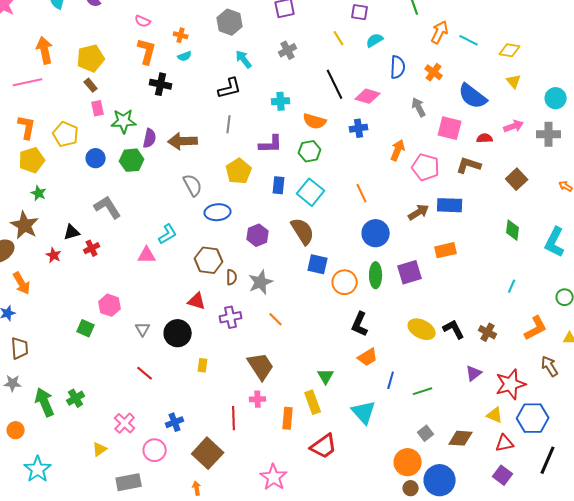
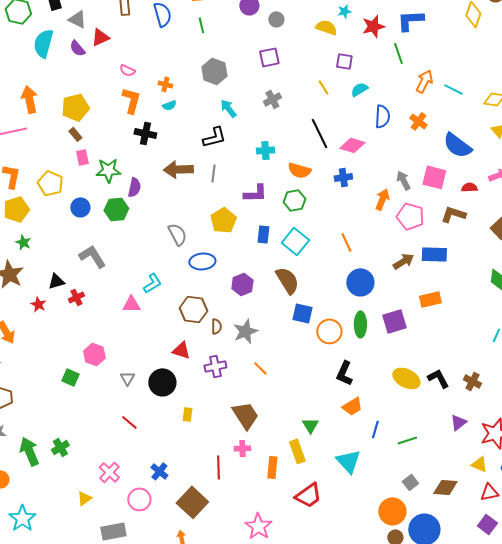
gray arrow: (419, 107) -> (403, 180), moved
brown arrow: (183, 141) -> (178, 169), moved
blue cross: (175, 422) -> (159, 471), turned -30

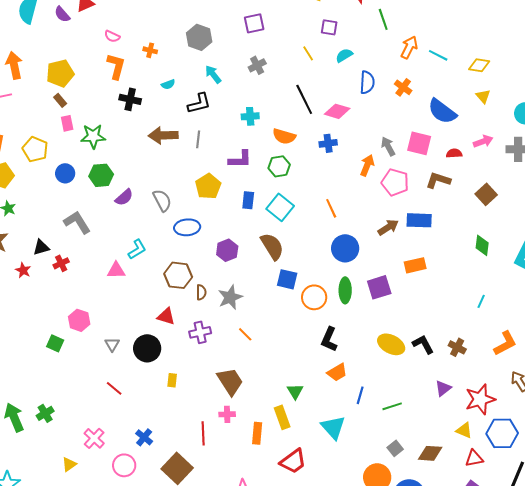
cyan semicircle: (169, 105) -> (168, 84), moved
purple semicircle: (134, 187) -> (124, 197), moved, turned 36

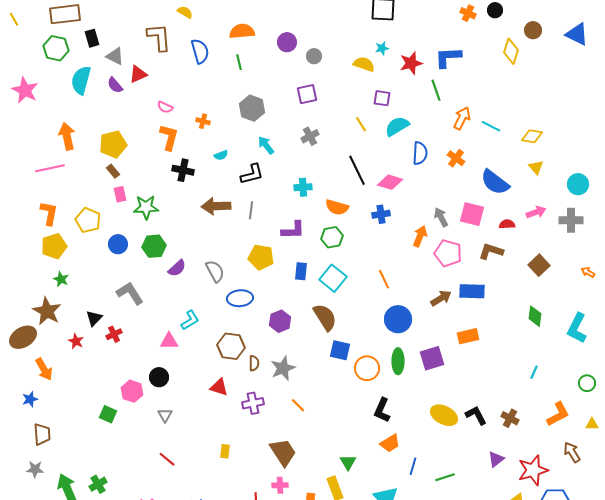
cyan semicircle: (344, 55) -> (397, 126), size x1.4
yellow pentagon: (208, 186) -> (261, 257), turned -30
black triangle: (41, 247) -> (94, 318), turned -30
black circle: (147, 348) -> (159, 377), moved, size x0.7

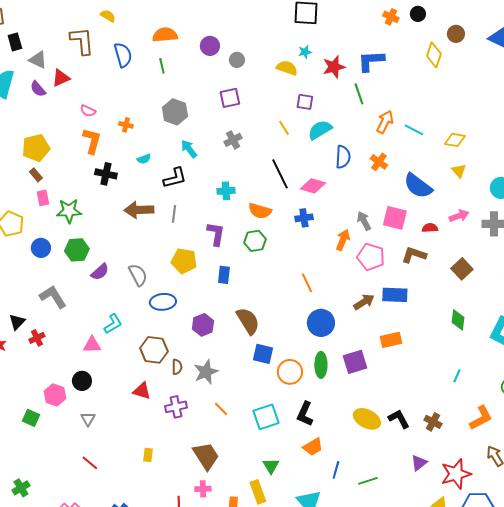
purple L-shape: (293, 230) -> (216, 234), turned -80
cyan square: (333, 278) -> (266, 417), moved, turned 32

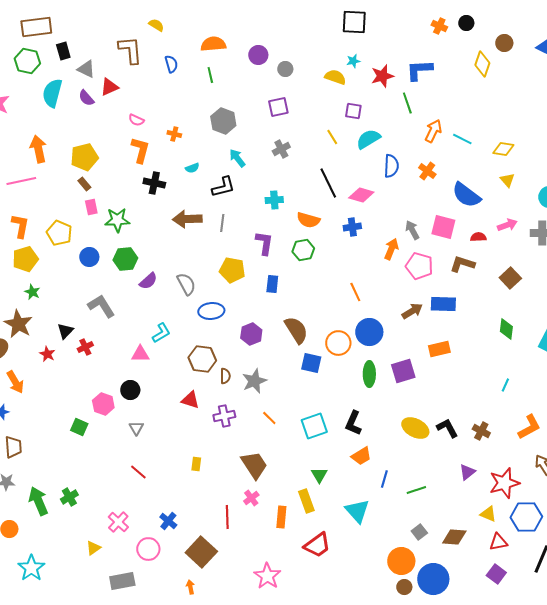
blue semicircle: (123, 55) -> (171, 64), size x0.7
orange circle: (290, 372) -> (338, 343), moved
pink cross: (203, 489) -> (251, 498), turned -35

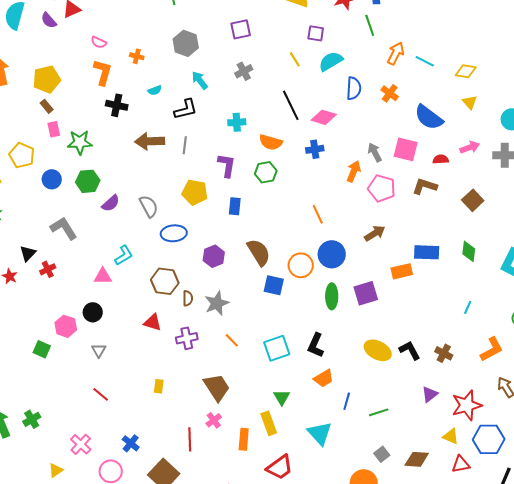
blue rectangle: (443, 304) -> (427, 252), moved

